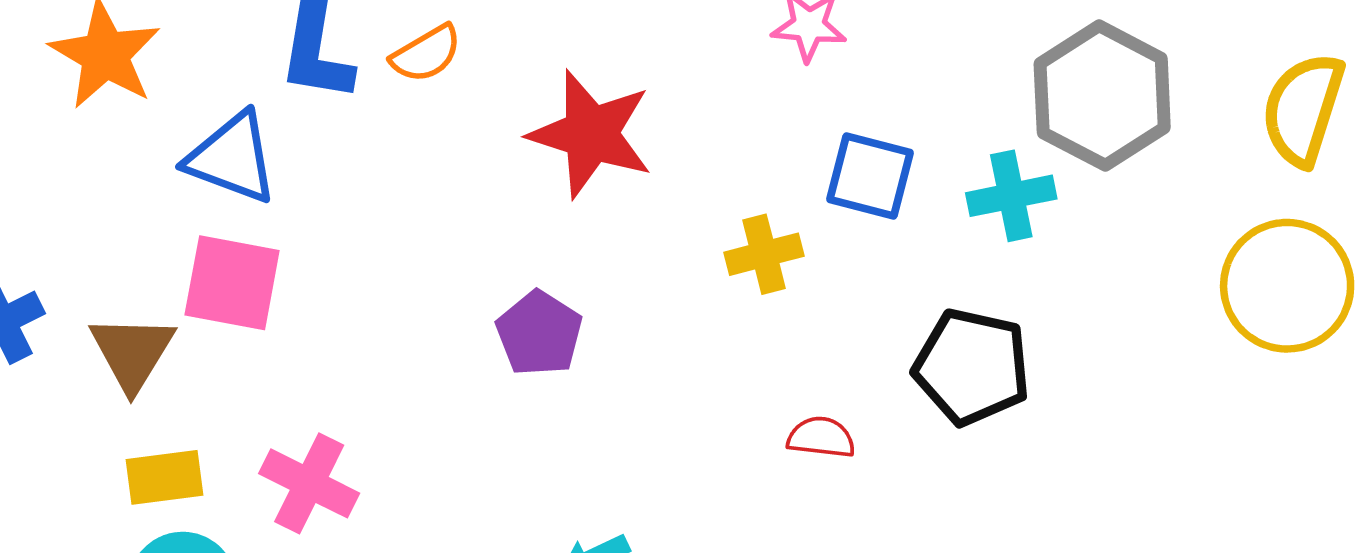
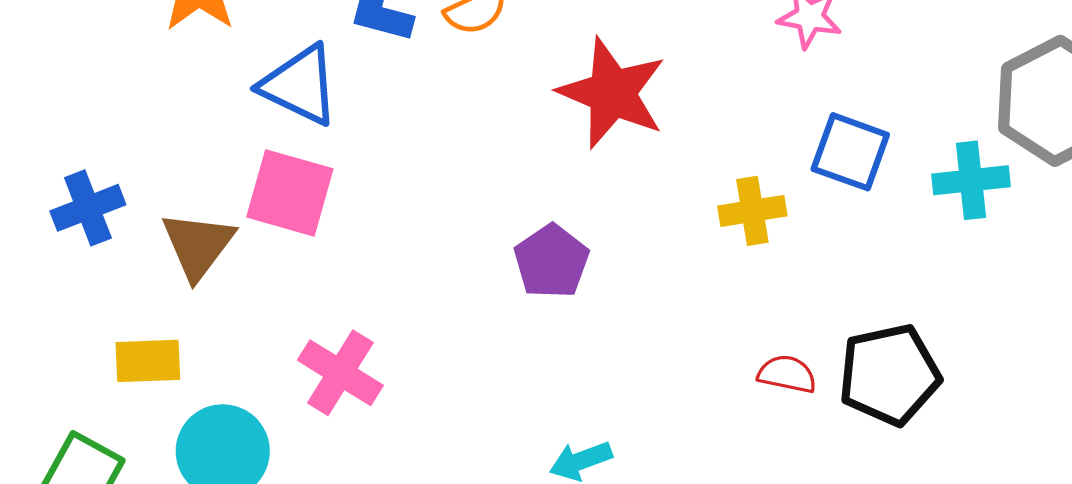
black pentagon: (972, 367) -> (889, 375), moved, turned -30
yellow rectangle: (165, 477) -> (148, 361), moved

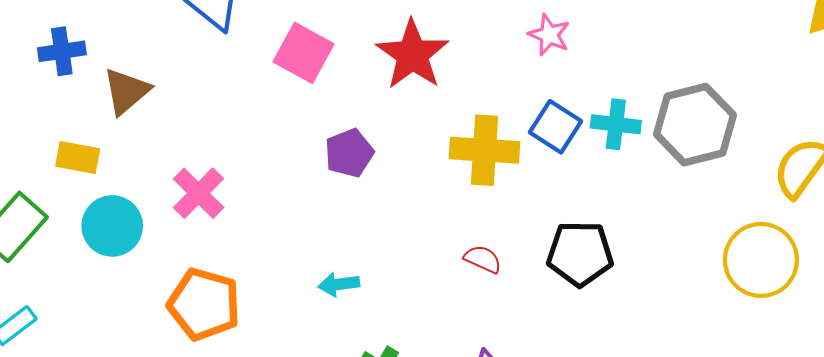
cyan cross: (971, 180) -> (616, 124), moved
pink square: (290, 193) -> (303, 53), moved
yellow cross: (752, 211) -> (484, 150), size x1.6
black pentagon: (889, 375) -> (580, 254), moved

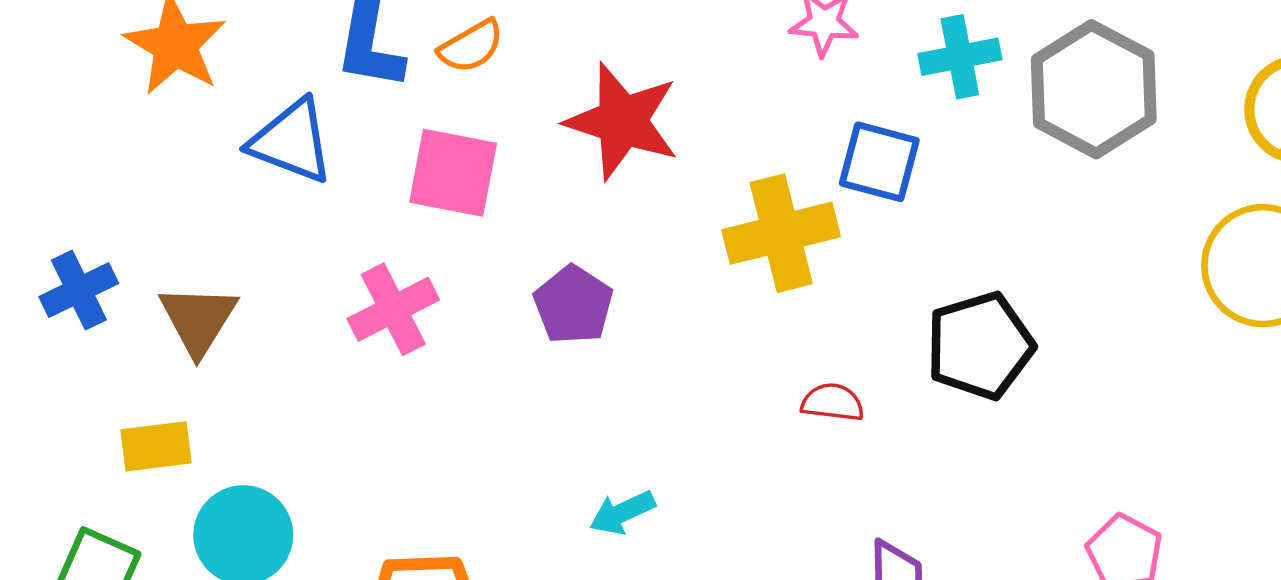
cyan cross: (616, 124) -> (960, 57), moved
pink cross: (199, 193) -> (393, 309), moved, turned 36

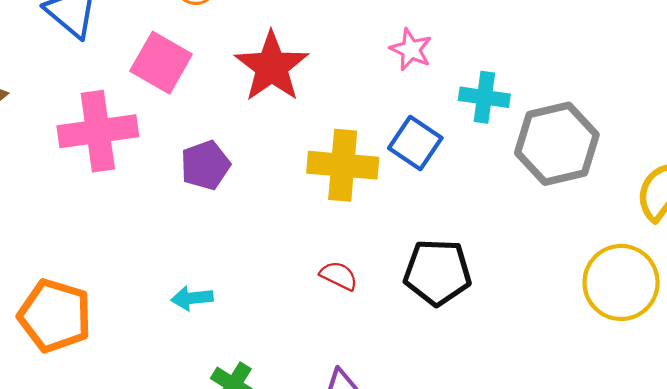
pink cross: (393, 309) -> (98, 131), size x1.4

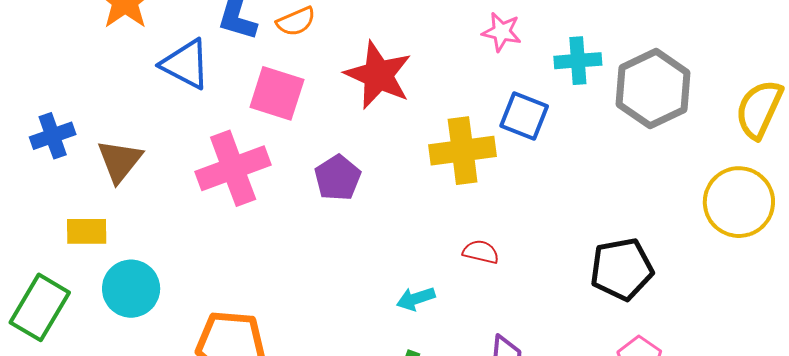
black pentagon: (437, 272) -> (622, 269), moved
cyan arrow: (192, 298) -> (416, 299), moved

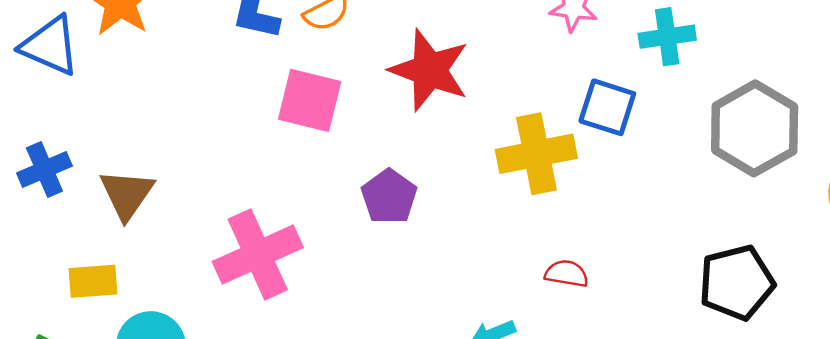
blue triangle: (186, 64) -> (50, 46), moved
gray hexagon: (653, 89) -> (755, 128), moved
pink cross: (233, 168) -> (258, 255), moved

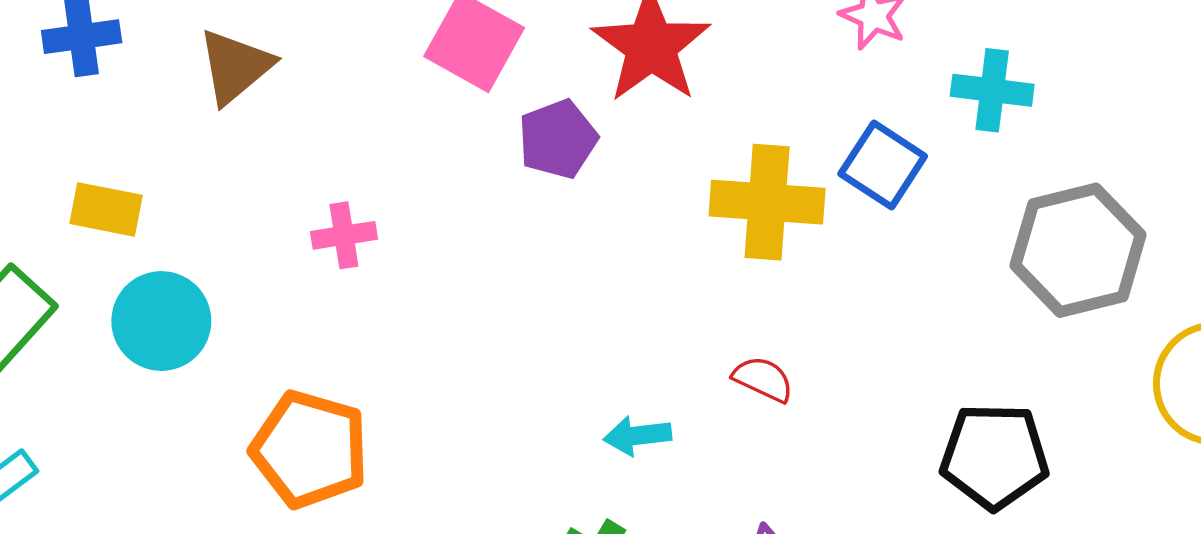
brown triangle: (127, 194) -> (235, 66), moved
purple pentagon: (389, 197) -> (558, 139), moved
pink cross: (258, 255) -> (344, 235), size x0.5

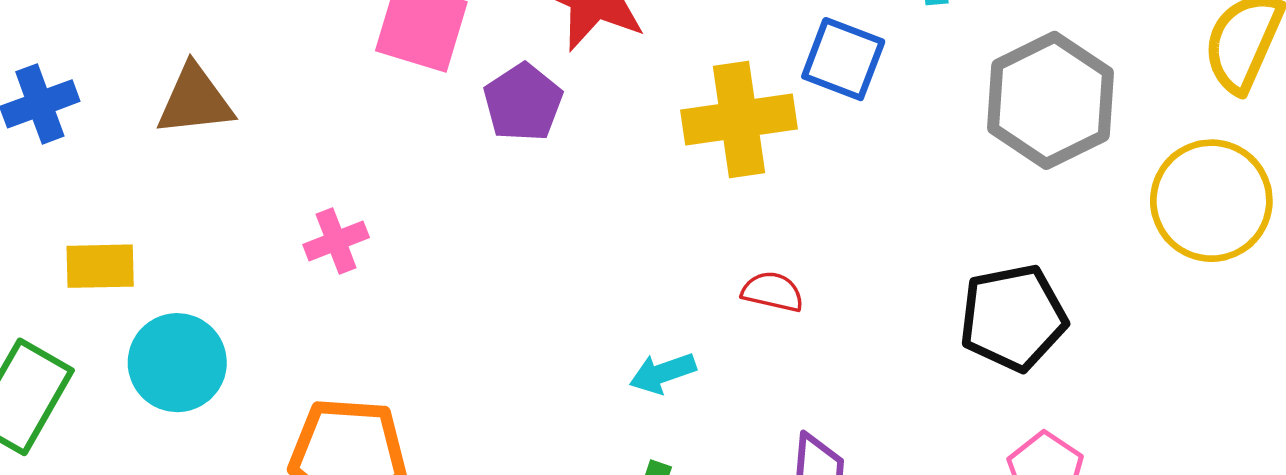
brown triangle: (235, 66) -> (195, 100), turned 46

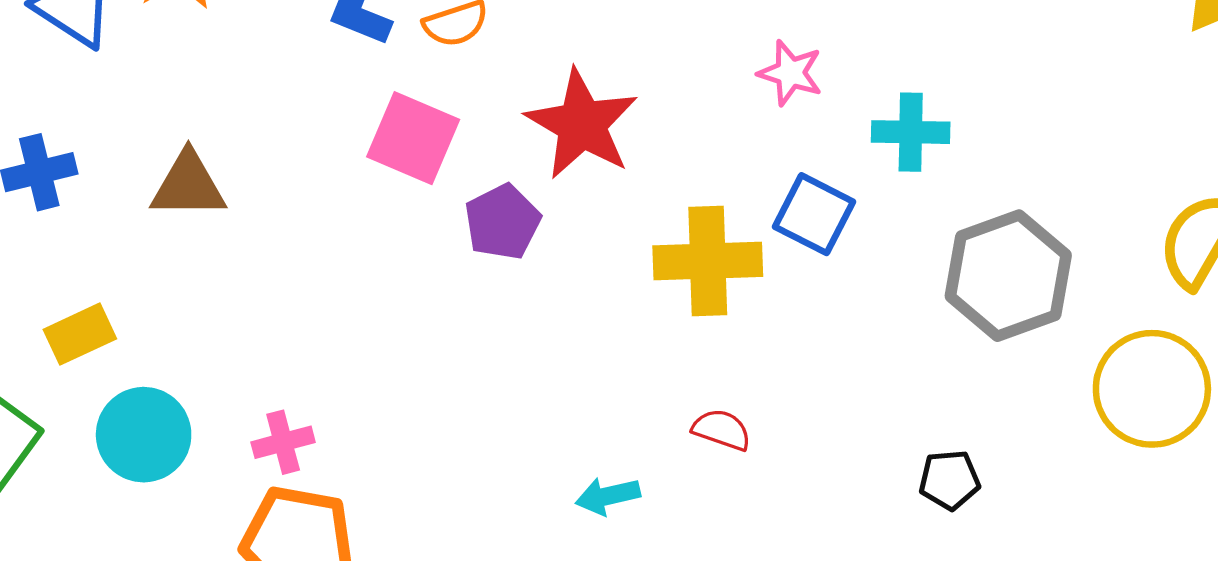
pink cross: (336, 241) -> (283, 442), moved
yellow rectangle: (100, 266) -> (80, 334), turned -30
black pentagon: (1013, 318) -> (949, 480), size x0.6

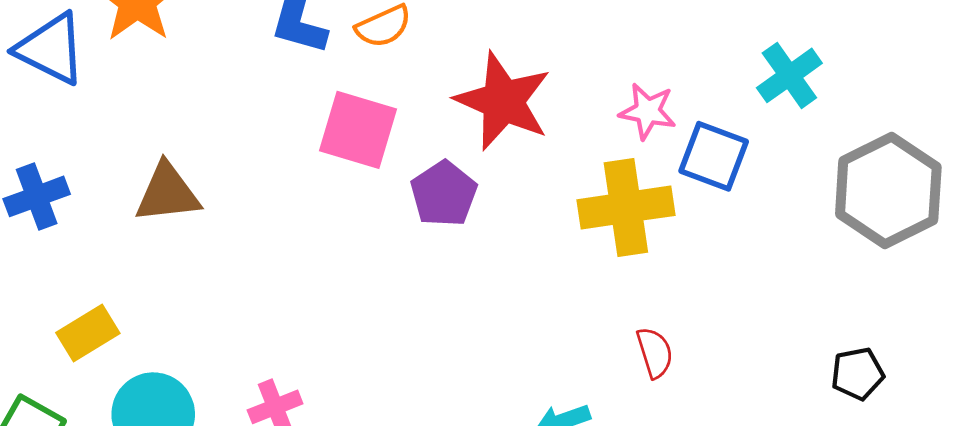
pink star: (790, 73) -> (648, 111), moved
cyan cross: (911, 132) -> (789, 75), turned -30
red semicircle: (722, 430) -> (655, 353), turned 60

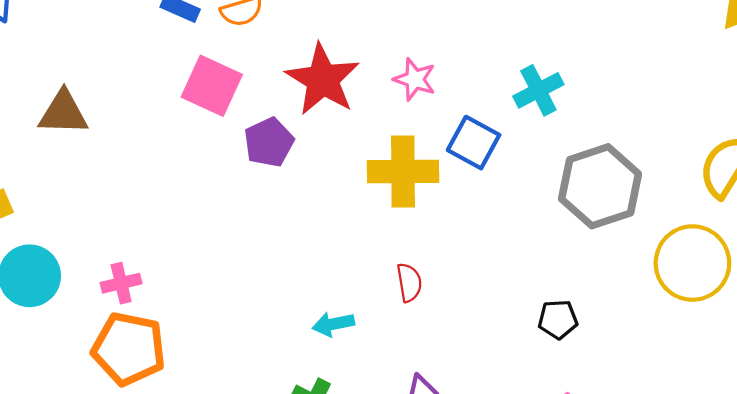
pink star: (648, 111) -> (415, 79), moved

